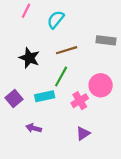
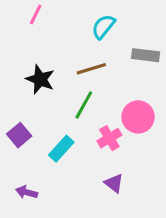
cyan semicircle: (56, 20) -> (103, 27), moved
cyan rectangle: (45, 96) -> (61, 149), moved, turned -36
purple arrow: (34, 128) -> (27, 192), moved
purple triangle: (83, 134) -> (114, 183), turned -48

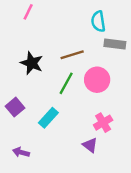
cyan semicircle: (103, 27) -> (98, 21), moved, turned -48
pink circle: (138, 117) -> (97, 80), moved
pink cross: (109, 138) -> (103, 123), moved

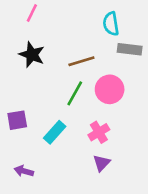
black star: (32, 63) -> (32, 55), moved
purple square: (15, 107) -> (17, 120), turned 30
pink cross: (103, 123) -> (99, 132), moved
purple triangle: (90, 145) -> (102, 163), turned 35

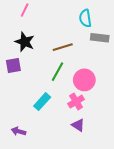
pink circle: (110, 89) -> (84, 80), moved
purple square: (17, 120) -> (13, 66), moved
purple triangle: (102, 163) -> (78, 125), turned -40

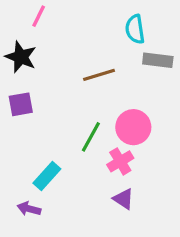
black star: (25, 42) -> (21, 57), moved
green line: (58, 72) -> (91, 137), moved
cyan rectangle: (42, 102) -> (47, 176), moved

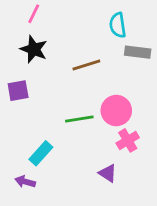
black star: (21, 57) -> (34, 49), moved
green line: (91, 137) -> (79, 119), turned 52
pink cross: (120, 161) -> (128, 140), moved

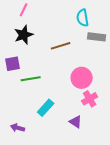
black star: (34, 49) -> (24, 35), turned 30
green line: (79, 119) -> (31, 79), moved
cyan rectangle: (41, 153) -> (46, 108), moved

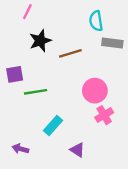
black star: (24, 35) -> (40, 41), moved
purple triangle: (76, 122) -> (77, 150), moved

